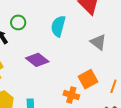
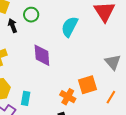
gray triangle: (98, 42) -> (113, 62), moved
purple diamond: (37, 60) -> (42, 55), turned 35

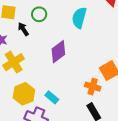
purple diamond: (42, 55) -> (58, 52), turned 70
cyan rectangle: (26, 98) -> (52, 97), turned -48

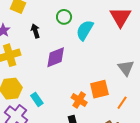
green circle: (39, 14) -> (64, 17), moved
black arrow: (23, 29) -> (35, 31), moved

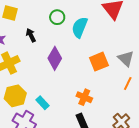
purple diamond: (56, 57) -> (55, 58), turned -30
orange square: (99, 89) -> (99, 62), moved
orange line: (122, 103) -> (128, 84), moved

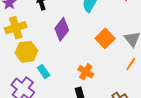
orange square: (99, 62) -> (105, 38), turned -30
yellow hexagon: (15, 96) -> (26, 52), moved

